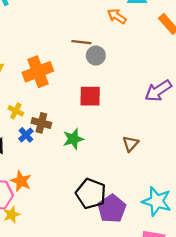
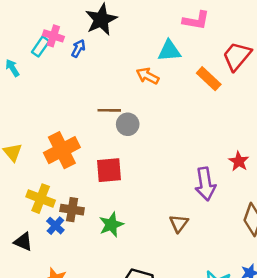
purple arrow: (158, 91) -> (205, 184), moved, turned -60
red square: (90, 96) -> (109, 170), moved
yellow cross: (16, 111) -> (41, 199), size x1.5

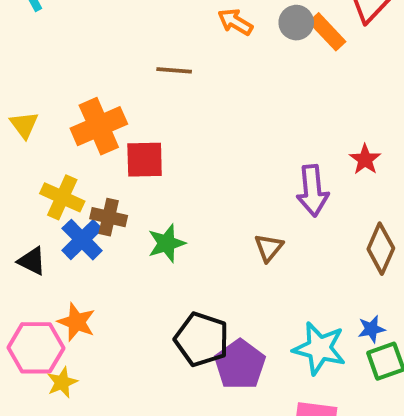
gray circle: (128, 124) -> (296, 23), moved
red square: (109, 170) -> (145, 160), moved
blue cross: (55, 226) -> (82, 240), size x1.5

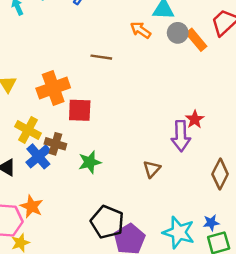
red star: (365, 159) -> (195, 119), moved

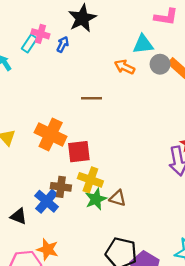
orange cross: (53, 88) -> (51, 134), turned -36
yellow cross: (28, 130) -> (90, 180), moved
brown triangle: (152, 169) -> (118, 198), moved, turned -48

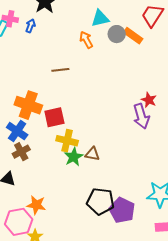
orange arrow: (125, 67) -> (86, 40), turned 42
brown cross: (61, 187) -> (21, 152), moved, turned -30
blue cross: (47, 201) -> (17, 131), moved

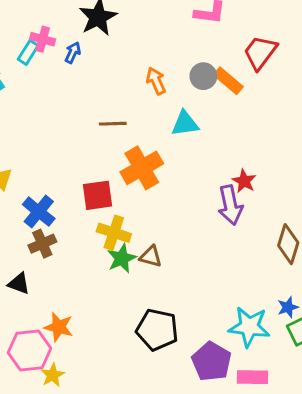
cyan triangle: (100, 18) -> (185, 123), moved
orange cross: (28, 105) -> (142, 168), moved, turned 36
purple pentagon: (122, 210) -> (212, 361), moved

